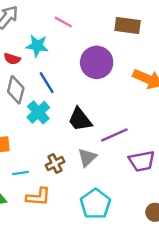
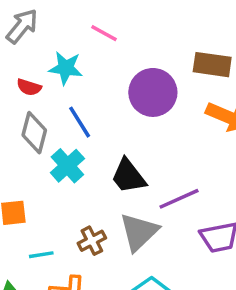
brown rectangle: (128, 25) -> (212, 65), moved
gray triangle: (87, 158) -> (139, 232), size x1.4

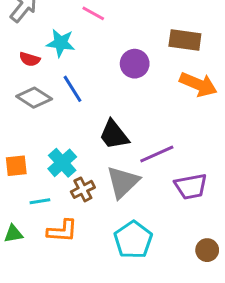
purple circle: (153, 92) -> (135, 64), size x0.7
gray diamond: (34, 133) -> (34, 98), turned -72
cyan cross: (67, 166) -> (62, 163), moved

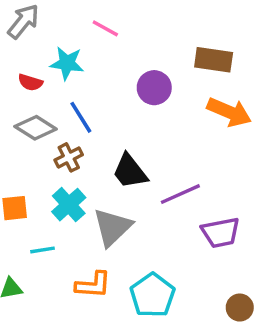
gray triangle: (123, 182) -> (112, 227), moved
brown cross: (83, 189) -> (69, 157), moved
orange L-shape: (62, 231) -> (93, 285), moved

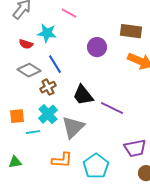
purple line: (180, 194) -> (112, 108), turned 50
purple trapezoid: (221, 232) -> (135, 148), moved
cyan line: (43, 250) -> (33, 132), moved

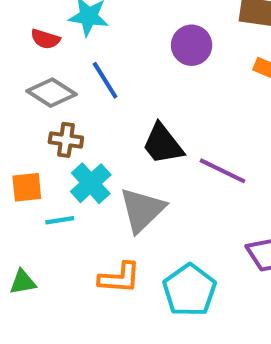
brown cross: (48, 87) -> (66, 140), moved, turned 35

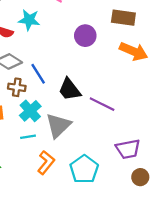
blue line: (105, 80) -> (38, 74), moved
cyan line: (60, 220) -> (28, 137), moved
orange L-shape: (120, 278) -> (46, 163), turned -55

